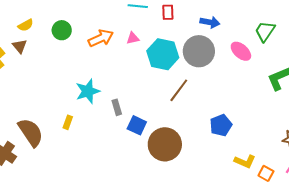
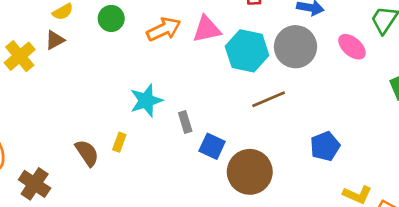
pink triangle: (133, 38) -> (207, 29), size x1.6
brown triangle: (20, 46) -> (55, 40), turned 42
brown line: (179, 90) -> (269, 99), turned 30
brown semicircle: (31, 132) -> (87, 153), moved, size x0.7

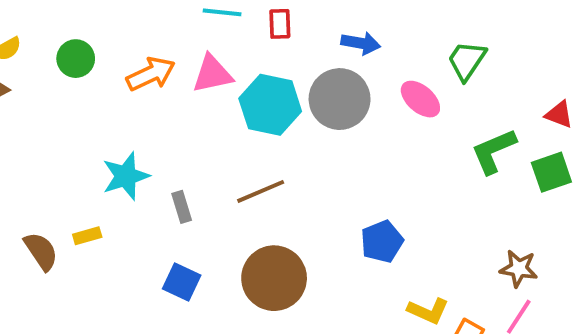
brown line: (269, 99) -> (261, 191), moved
yellow rectangle: (119, 142) -> (87, 236), turned 54
blue square: (212, 146) -> (182, 282), moved

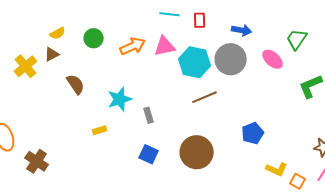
brown line: (261, 191) -> (205, 97), moved
brown semicircle: (41, 251) -> (76, 84), moved

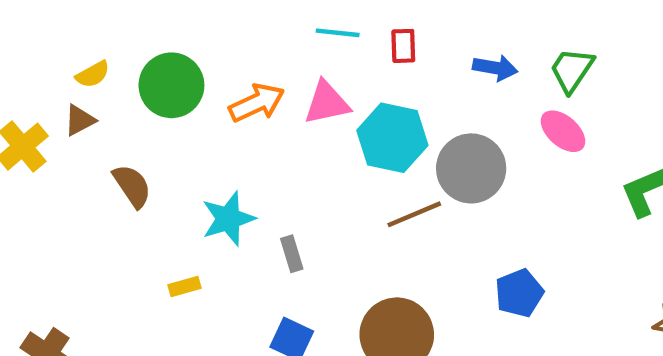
green circle: (94, 38) -> (171, 85), size x1.5
green trapezoid: (297, 39) -> (572, 70), moved
gray circle: (231, 59) -> (471, 168), moved

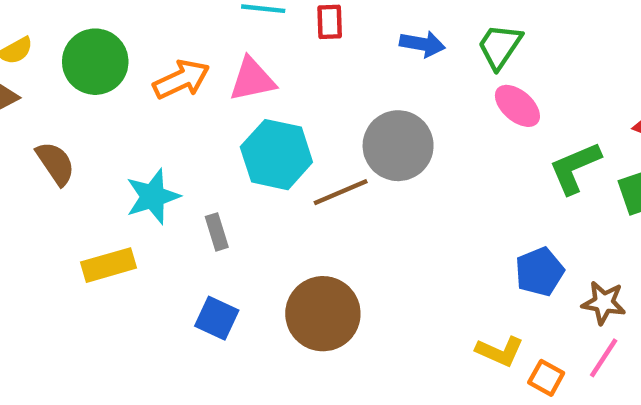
pink ellipse: (563, 131) -> (517, 106), moved
cyan hexagon: (392, 138) -> (276, 155), moved
yellow rectangle: (185, 287) -> (108, 265), size x1.6
blue pentagon: (519, 293) -> (540, 272), moved

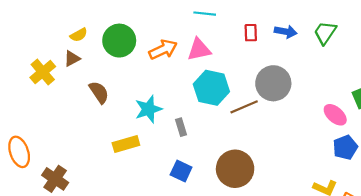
red rectangle: (330, 22) -> (251, 33), moved
pink ellipse: (517, 106) -> (335, 115), moved

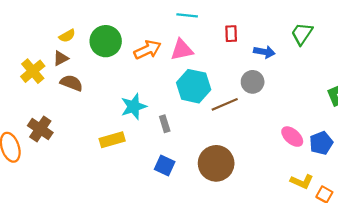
blue arrow: (286, 32) -> (264, 52), moved
gray circle: (273, 83) -> (253, 82), size x0.7
brown semicircle: (99, 92) -> (71, 83), moved, turned -35
pink ellipse: (335, 115) -> (292, 137), moved
brown cross: (55, 179) -> (40, 129), moved

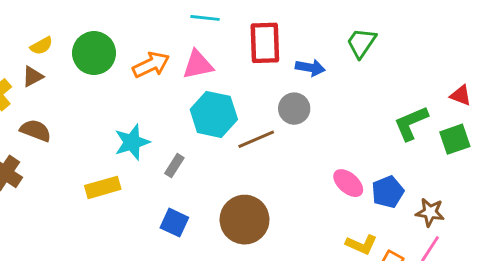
red rectangle: (231, 34) -> (265, 43), size x1.8
brown semicircle: (71, 83) -> (36, 130), moved
gray rectangle: (165, 124) -> (174, 166), turned 49

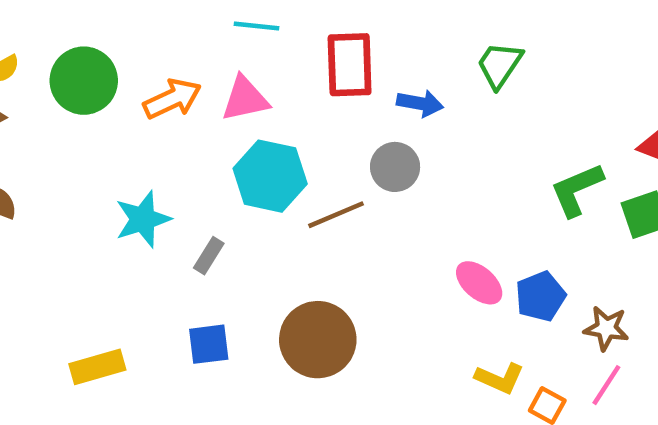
yellow rectangle: (103, 187) -> (97, 367), moved
blue square: (174, 223) -> (209, 344), turned -32

